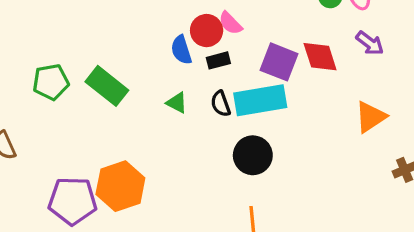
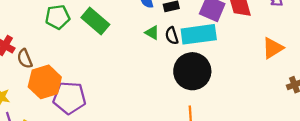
green triangle: (177, 103) -> (152, 33), moved
black circle: (253, 155) -> (192, 71), size x1.4
orange hexagon: (120, 186) -> (45, 82), moved

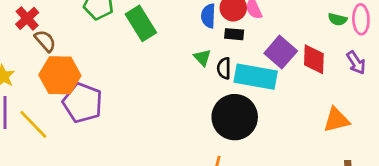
brown semicircle: (25, 59) -> (45, 41), turned 144

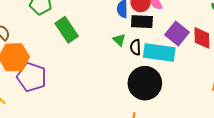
green rectangle: (141, 23) -> (67, 30), moved
black rectangle: (234, 34) -> (142, 22), size x1.5

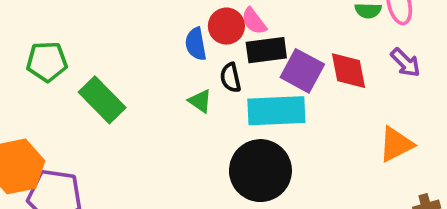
black rectangle: (142, 22) -> (266, 50), moved
black semicircle: (135, 47) -> (231, 78), moved

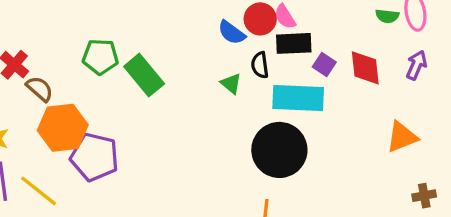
blue semicircle: (196, 44) -> (232, 33), turned -48
green pentagon: (47, 62) -> (100, 57), moved
purple arrow: (405, 63) -> (416, 65), turned -116
purple square: (302, 71) -> (324, 64), size x0.6

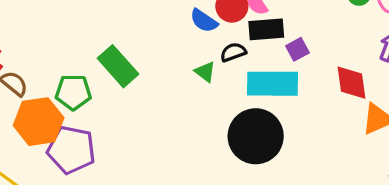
green pentagon: (100, 57) -> (73, 92), moved
purple square: (324, 64) -> (297, 49), turned 30
black semicircle: (260, 65) -> (233, 52), turned 80
red diamond: (365, 68) -> (351, 83), moved

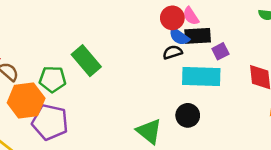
blue semicircle: (204, 21) -> (179, 37), moved
green triangle: (205, 72) -> (149, 131), moved, size x1.6
black circle: (256, 136) -> (188, 115), size x0.6

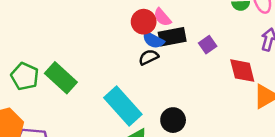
purple square: (220, 51) -> (208, 45), moved
cyan rectangle: (201, 76) -> (123, 106), moved, turned 54
green pentagon: (53, 79) -> (25, 76), moved, turned 30

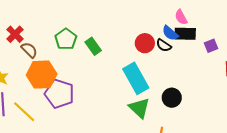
red circle: (144, 22) -> (145, 43), moved
black semicircle: (149, 57) -> (164, 45), turned -133
green rectangle: (61, 78) -> (93, 46), size x0.7

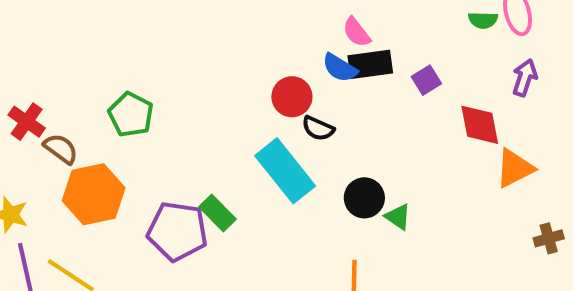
black semicircle: (164, 45) -> (318, 128), moved
green rectangle: (93, 46) -> (217, 213), moved
purple pentagon: (59, 94) -> (177, 231), moved
green triangle: (139, 108) -> (398, 217), moved, size x0.6

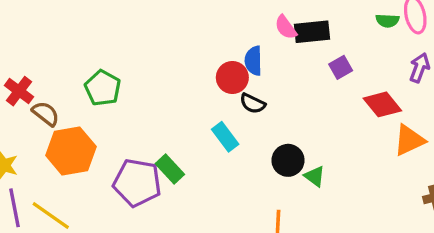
black rectangle: (370, 64) -> (312, 32), moved
blue semicircle: (340, 68) -> (253, 61), moved, turned 56
red diamond: (480, 125) -> (382, 104), turned -30
cyan rectangle: (285, 171) -> (225, 137), size x0.6

